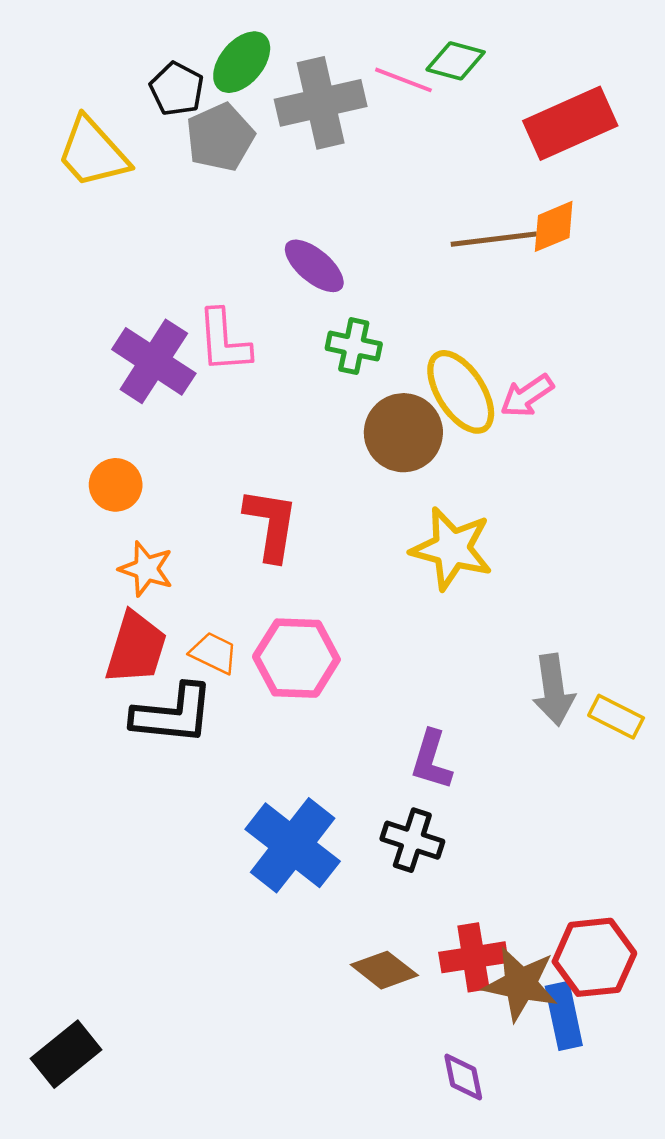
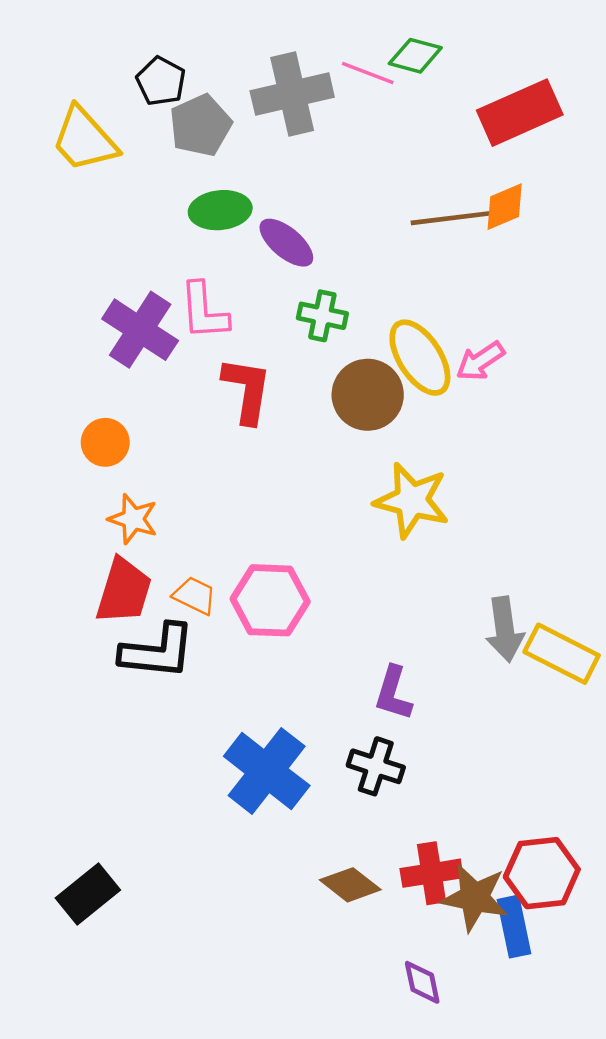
green ellipse: (242, 62) -> (220, 210), moved, turned 44
red L-shape: (271, 524) -> (247, 390), moved
yellow rectangle: (616, 717) -> (562, 654), size x1.5
black rectangle: (66, 1054) -> (88, 894), moved

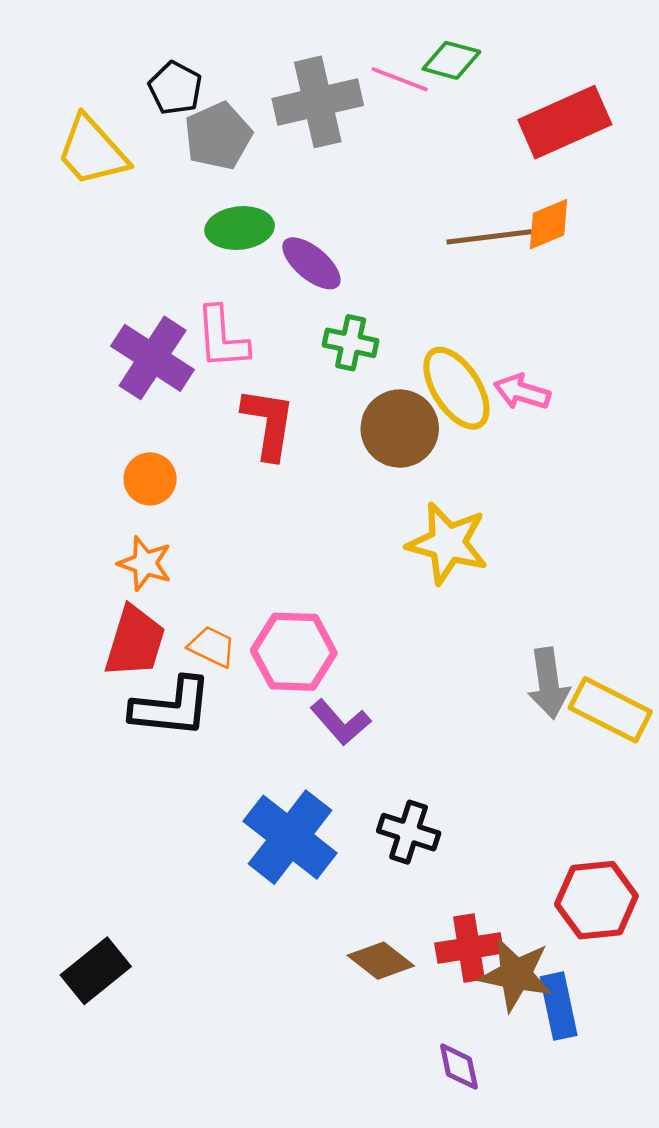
pink arrow: (480, 361) -> (522, 392), turned 51
orange circle: (105, 442) -> (150, 479), moved
purple L-shape: (393, 693) -> (340, 722), moved, turned -58
red hexagon: (542, 873) -> (596, 900), moved

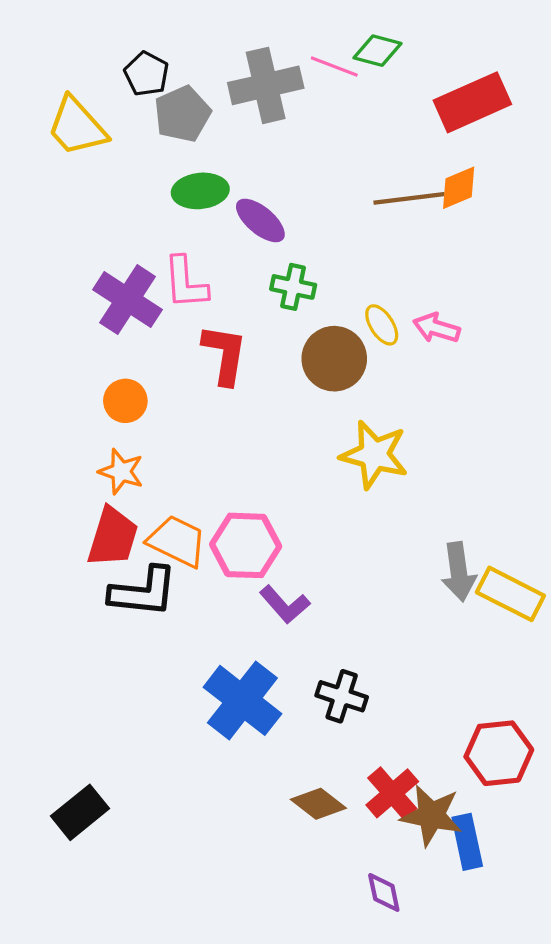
yellow ellipse: (456, 388) -> (382, 325), size x0.6
orange trapezoid: (212, 647) -> (177, 541), size x1.5
red cross: (469, 948) -> (392, 793), turned -32

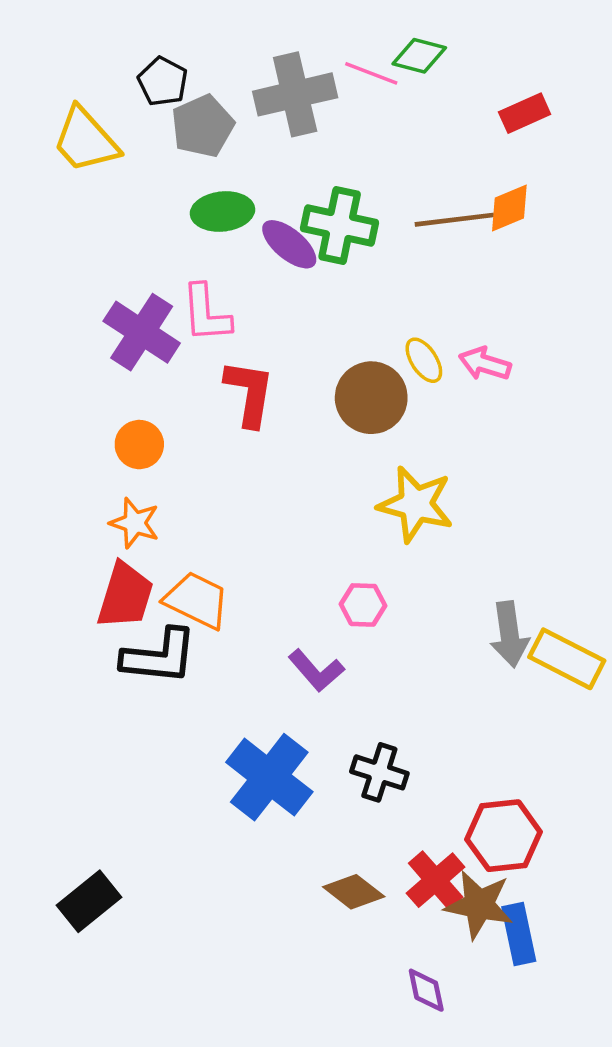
red rectangle: (472, 102) -> (525, 113), size x0.6
green cross: (293, 287) -> (340, 226), moved, size x1.5
pink hexagon: (246, 545) -> (363, 605), moved, size x0.6
red hexagon: (499, 753) -> (504, 836), moved

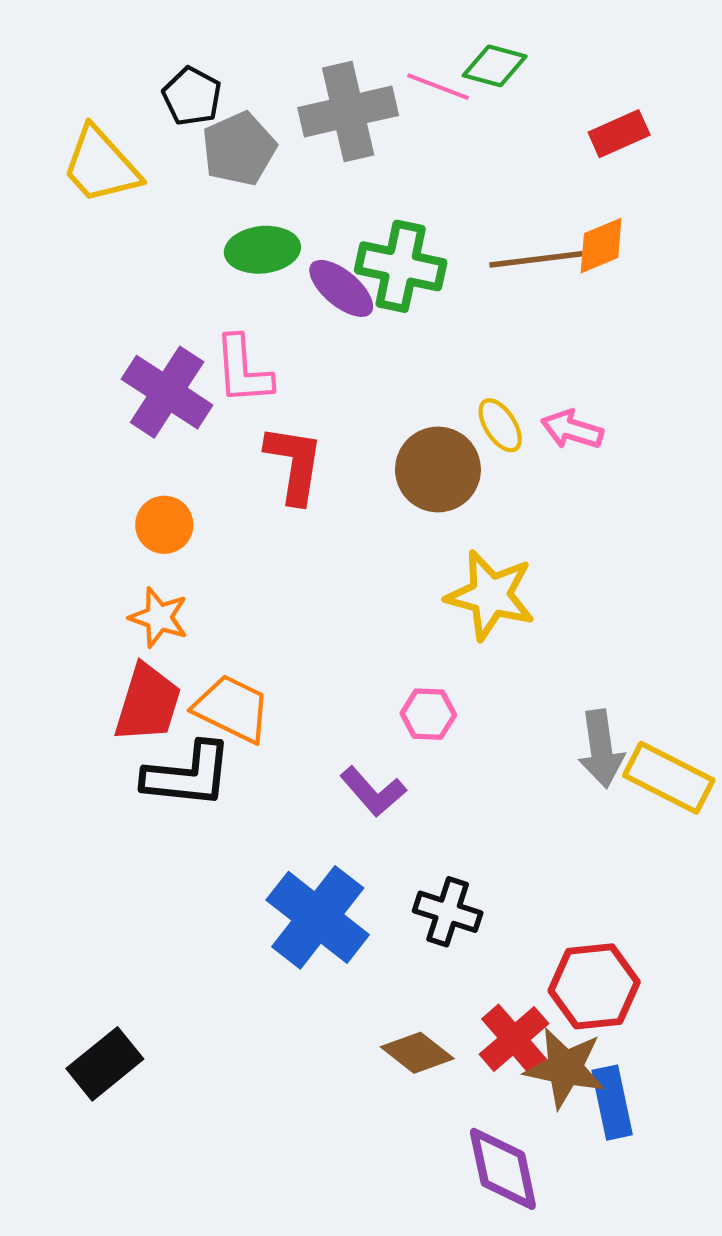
purple diamond: (426, 990) -> (503, 1169), size x1.6

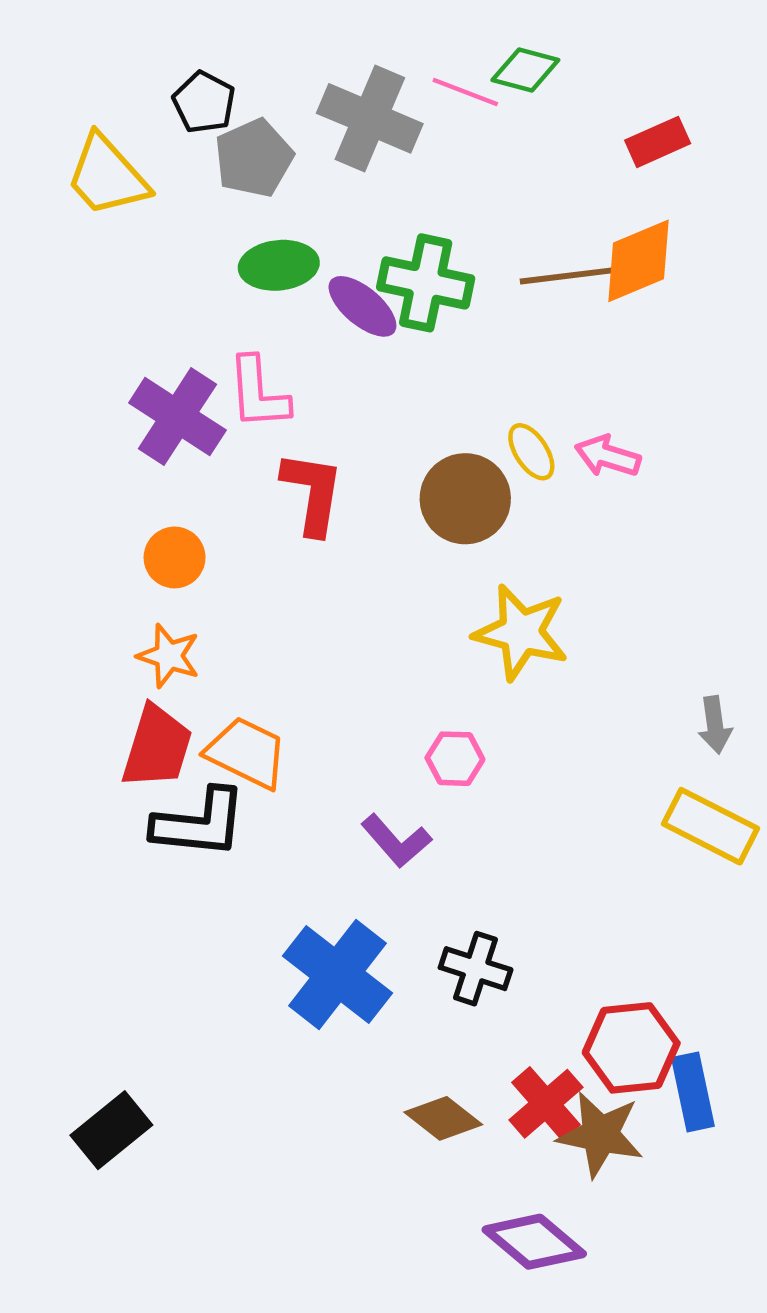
gray cross: (348, 112) -> (370, 118), turned 36
orange diamond: (601, 246) -> (639, 261), size x1.4
gray arrow: (601, 749) -> (715, 725), moved, size x0.7
blue rectangle: (612, 1103) -> (693, 1092), moved
purple diamond: (503, 1169) -> (534, 1242), turned -38

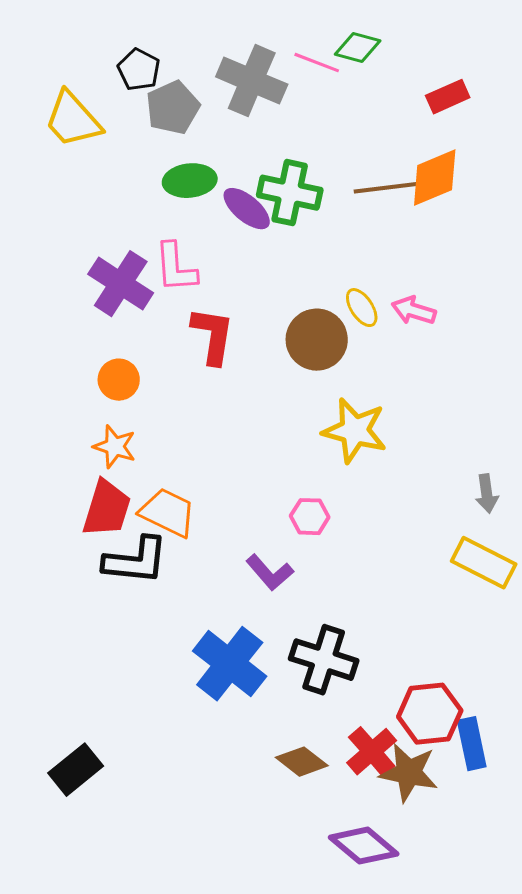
black cross: (476, 969) -> (324, 660), size x1.4

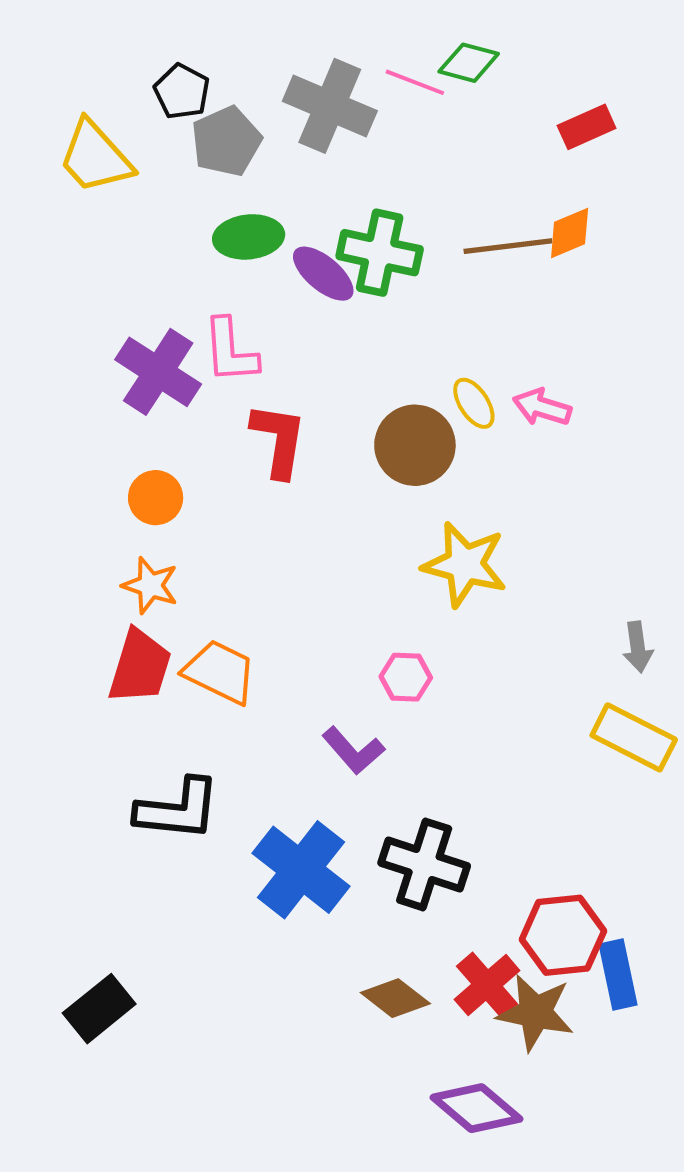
orange diamond: (435, 178) -> (570, 233), size x0.7
black L-shape: (136, 561) -> (178, 809), moved

